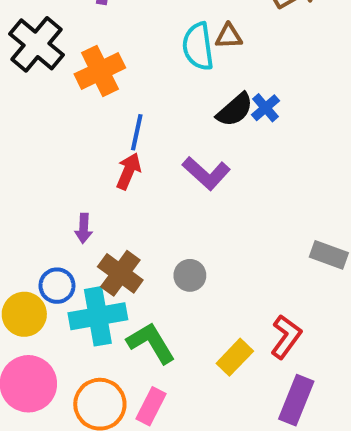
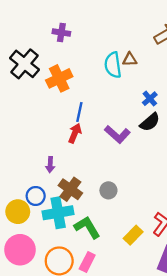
black semicircle: (235, 110) -> (150, 122), moved

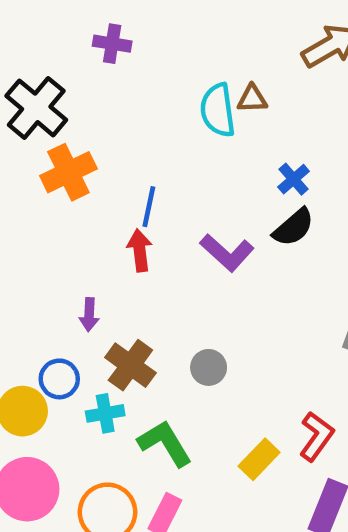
orange cross: (59, 78) -> (68, 172), moved
red arrow: (75, 133) -> (140, 250), turned -30
cyan cross: (58, 213) -> (105, 413), size x0.6

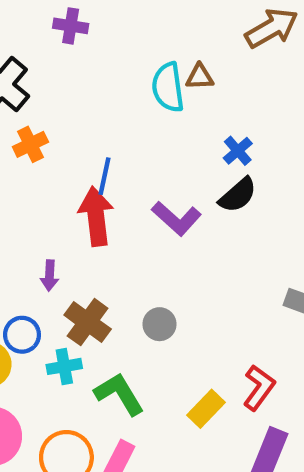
orange cross: (68, 172) -> (30, 144), size x0.7
red arrow: (140, 250) -> (96, 216), size x1.5

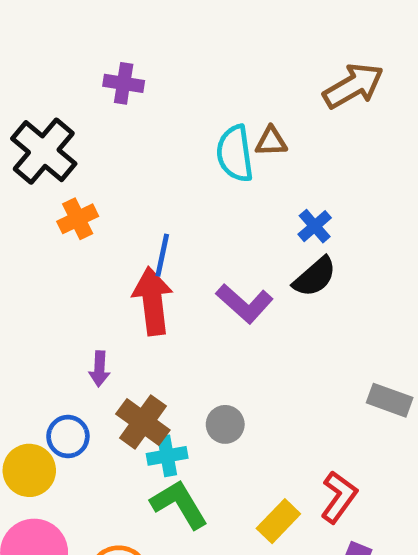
cyan cross: (64, 366) -> (167, 456), moved

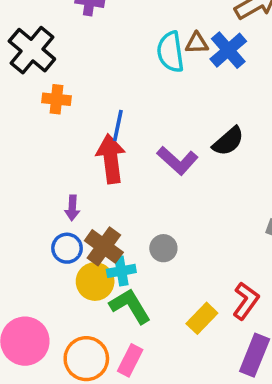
orange cross: (78, 219) -> (56, 99), turned 32
blue cross: (315, 226) -> (228, 50), moved, size x1.5
blue circle: (68, 437) -> (67, 248), moved
yellow circle: (29, 470) -> (95, 282), moved

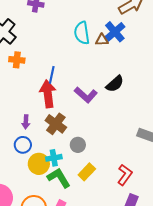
brown triangle: (197, 43) -> (102, 40), moved
brown cross: (104, 246) -> (56, 124), moved
yellow rectangle: (202, 318) -> (87, 172), moved

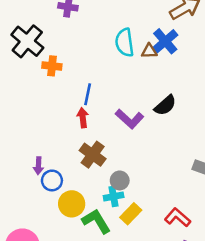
orange cross: (17, 60) -> (52, 66), moved
red arrow: (48, 94) -> (83, 118), size x0.6
purple arrow: (26, 122) -> (38, 166), moved
cyan cross: (54, 158) -> (114, 196), moved
red L-shape: (125, 175) -> (178, 217), turned -85

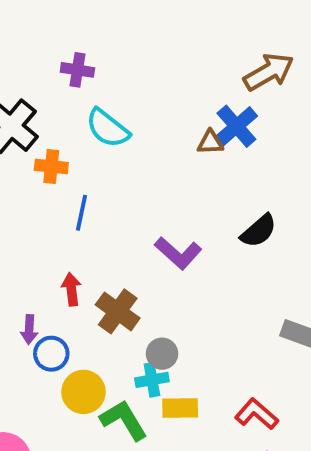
cyan semicircle: (125, 43) -> (108, 128), moved, turned -44
blue line: (88, 94) -> (81, 213), moved
black semicircle: (165, 105) -> (259, 231), moved
red arrow: (83, 118) -> (71, 289), moved
yellow rectangle: (131, 214) -> (180, 408), turned 45

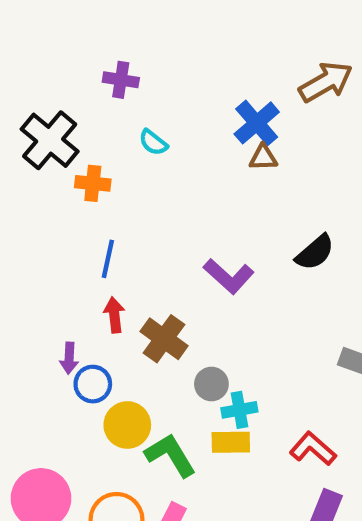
blue cross: (236, 126) -> (257, 123), moved
cyan semicircle: (108, 128) -> (153, 142), size x0.6
blue line: (81, 213) -> (108, 259), moved
cyan cross: (152, 380) -> (239, 410), moved

